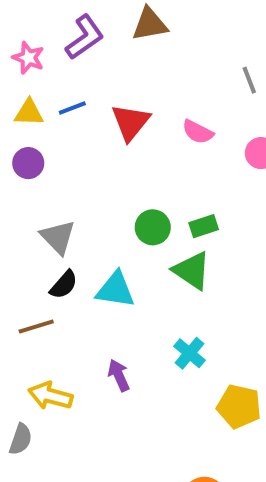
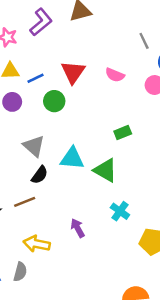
blue line: (72, 108) -> (35, 78), moved
green circle: (153, 227) -> (54, 101), moved
green triangle: (192, 271) -> (105, 170), moved
cyan triangle: (116, 290) -> (72, 158), moved

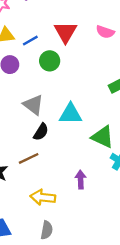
green triangle: (105, 170) -> (103, 137), moved
purple arrow: (78, 228) -> (81, 180), turned 30
gray semicircle: (20, 272) -> (47, 230), moved

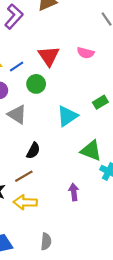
gray triangle: (33, 105) -> (17, 114), moved
cyan triangle: (71, 114) -> (67, 116), moved, turned -30
yellow arrow: (43, 197) -> (25, 202), moved

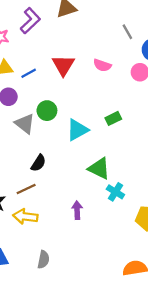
green circle: (36, 84) -> (47, 111), moved

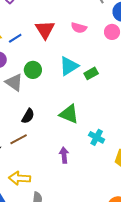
cyan triangle: (77, 130) -> (69, 66), moved
green triangle: (99, 168) -> (69, 114), moved
yellow arrow: (25, 217) -> (20, 178), moved

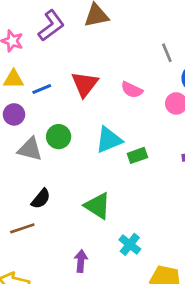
gray triangle: (14, 82) -> (30, 149), turned -30

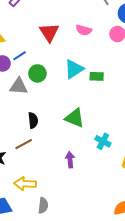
blue line: (42, 89) -> (20, 56), moved
green rectangle: (137, 155) -> (97, 76), turned 32
black semicircle: (41, 199) -> (33, 120), turned -35

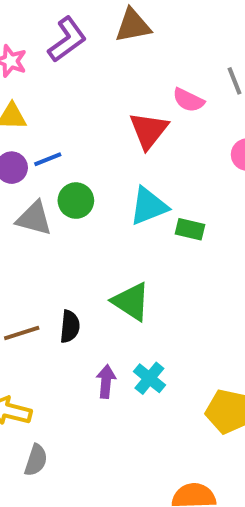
pink semicircle: (84, 30) -> (188, 100), moved
red triangle: (49, 32) -> (149, 130), moved
black semicircle: (33, 120) -> (70, 326), moved
cyan cross: (103, 141) -> (149, 378), moved

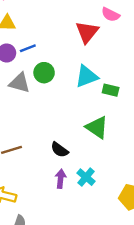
green triangle: (131, 302) -> (97, 127), moved
black semicircle: (70, 326) -> (60, 150), moved, turned 120

